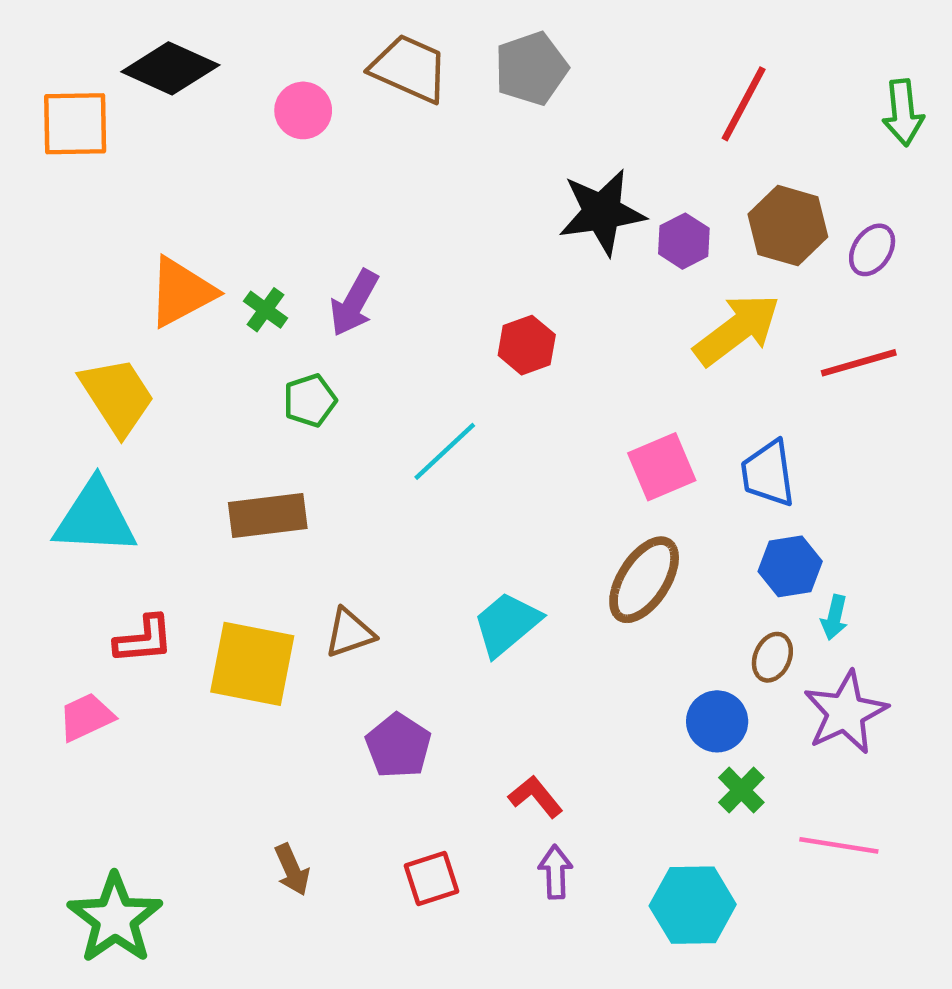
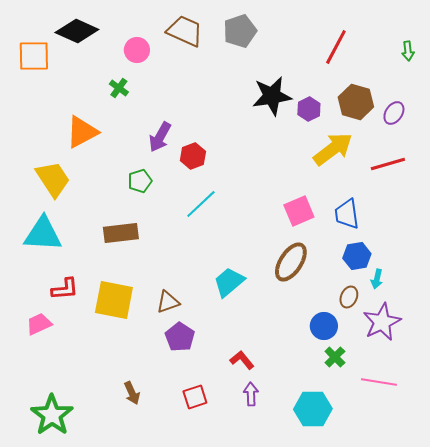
green arrow: (903, 113) -> (408, 51), size x0.7
green cross: (266, 310) -> (119, 88), moved
red hexagon: (527, 345) -> (193, 156), moved
brown triangle: (350, 633) -> (168, 302), moved

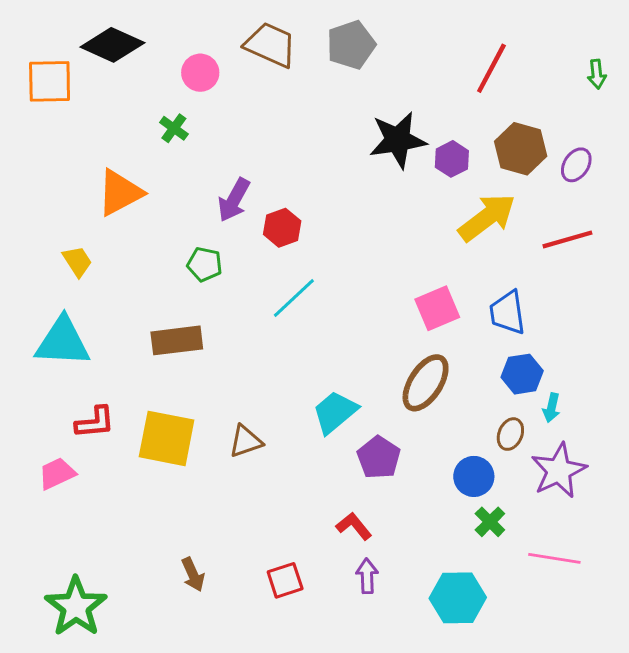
yellow trapezoid: (53, 179) -> (77, 261), size x0.6
green pentagon: (140, 181) -> (205, 264), turned 30
purple pentagon: (180, 337) -> (379, 457), moved

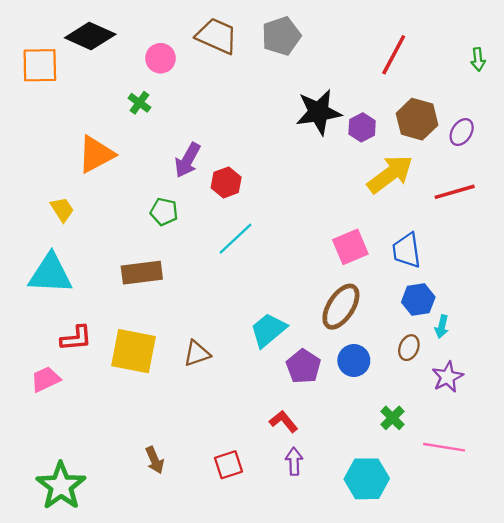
purple star: (559, 471) -> (448, 377), size x0.7
blue circle: (474, 476) -> (354, 361), moved

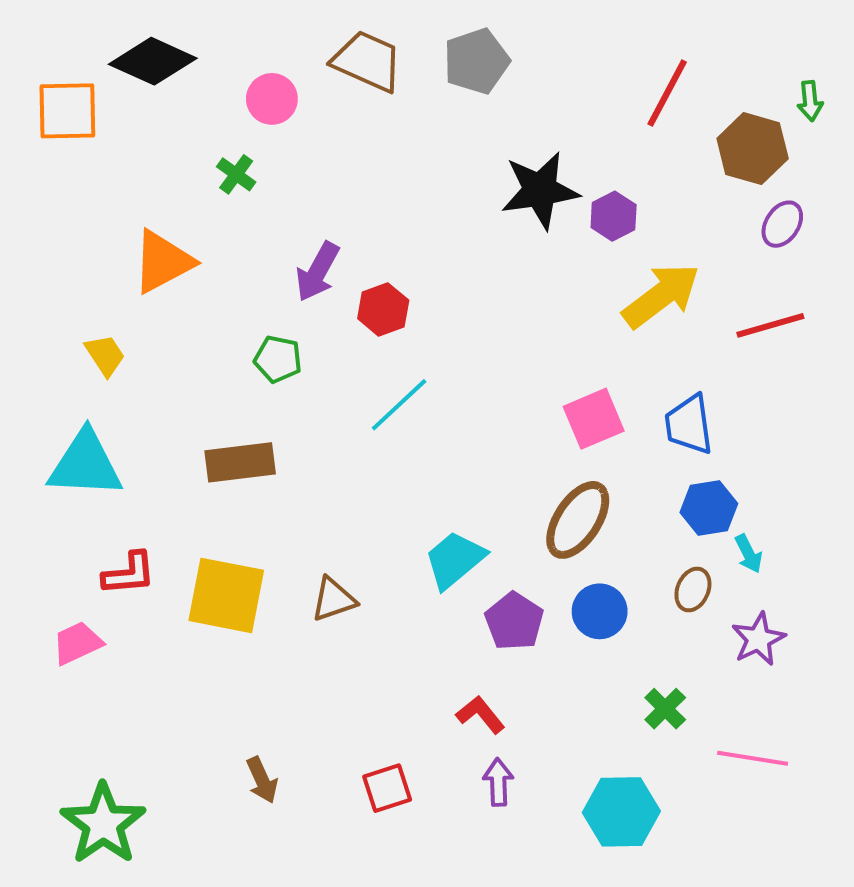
brown hexagon: (417, 119) -> (753, 149), moved
cyan arrow: (442, 327) -> (749, 554), turned -40

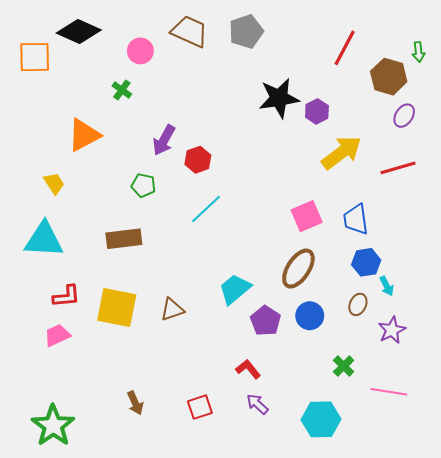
pink trapezoid: (77, 643) -> (57, 335), moved
purple arrow: (498, 782) -> (257, 404), turned -45

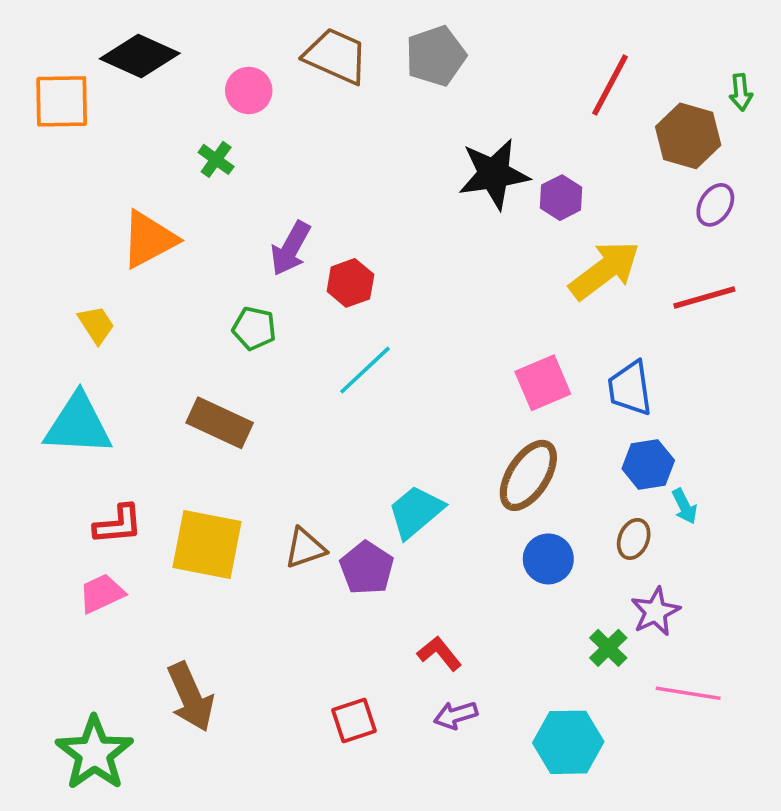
brown rectangle: (124, 239) -> (220, 423), turned 32
purple pentagon: (266, 321) -> (367, 568), moved
purple star: (392, 330) -> (655, 612), moved
brown arrow: (135, 403) -> (191, 697), moved, size x1.6
purple arrow: (257, 404) -> (456, 715), turned -60

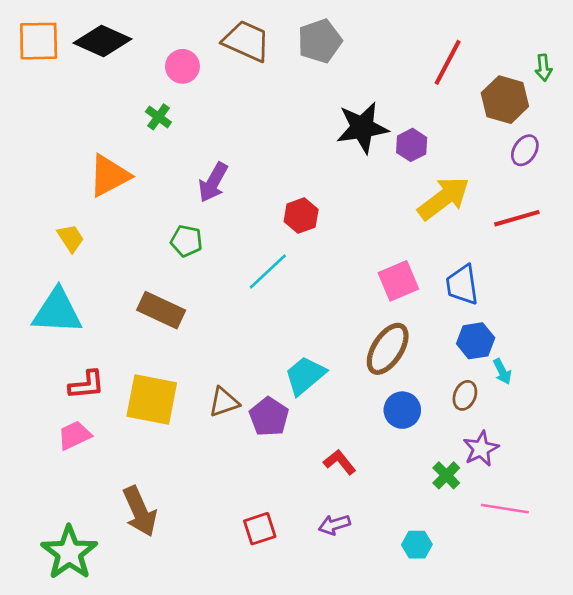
orange square: (62, 101) -> (39, 41), moved
red hexagon: (350, 283) -> (301, 216), moved
red L-shape: (439, 653) -> (340, 462), moved
cyan hexagon: (568, 742) -> (417, 545), size x0.6

